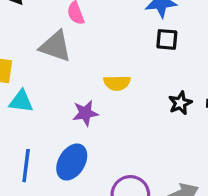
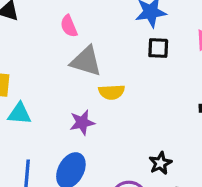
gray triangle: (55, 46) -> (86, 61), moved
black star: (180, 103) -> (160, 163), moved

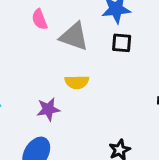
gray triangle: (86, 61) -> (74, 36), moved

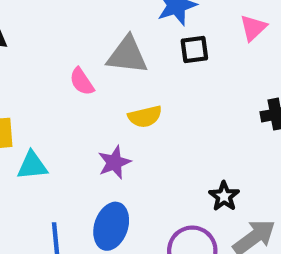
pink semicircle: (40, 19) -> (82, 82), moved

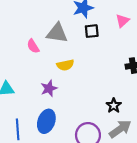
black star: (224, 196) -> (114, 105), moved

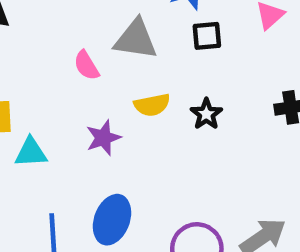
purple star: (49, 88) -> (103, 138), moved
black star: (114, 105) -> (206, 114), moved

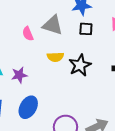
black star: (206, 114) -> (80, 65), size x1.5
purple star: (103, 138) -> (19, 75), moved

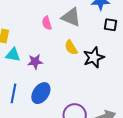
black square: (86, 29) -> (110, 25), moved
yellow semicircle: (55, 57) -> (71, 48), turned 56

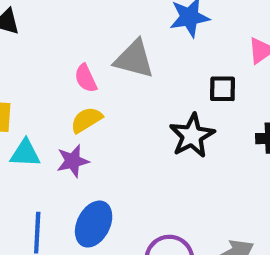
black square: (110, 25) -> (223, 89), moved
yellow semicircle: (71, 48) -> (86, 120), moved, turned 98

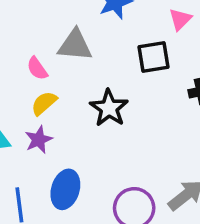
black square: (223, 89) -> (153, 57), size x1.4
black star: (192, 136) -> (109, 108), moved

